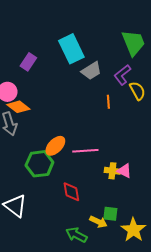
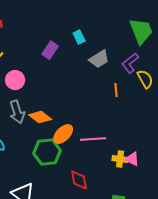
cyan rectangle: (71, 49) -> (79, 37), size x0.5
purple rectangle: (28, 62) -> (50, 50), moved
orange diamond: (18, 107) -> (40, 117), moved

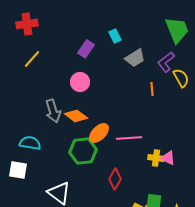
pink circle: (15, 80) -> (80, 82), moved
red diamond: (79, 180) -> (115, 179), turned 40

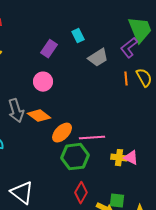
purple L-shape: (166, 62) -> (129, 48), moved
orange line: (152, 89) -> (126, 79), moved
green hexagon: (83, 151) -> (75, 157), moved
red diamond: (115, 179) -> (81, 193), moved

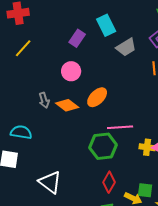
cyan rectangle: (78, 36) -> (106, 25), size x1.5
gray arrow: (16, 111) -> (44, 100), size x0.7
orange ellipse: (62, 133) -> (97, 97), moved

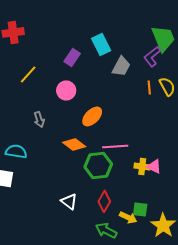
gray trapezoid: (126, 47) -> (121, 66), turned -30
yellow line: (23, 48) -> (28, 74), moved
orange diamond: (67, 105) -> (74, 144), moved
white triangle: (50, 182) -> (69, 201), moved, size x0.7

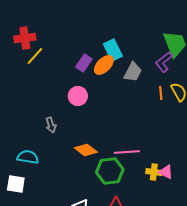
yellow line: (28, 74) -> (35, 56), moved
orange ellipse: (92, 116) -> (104, 65), moved

